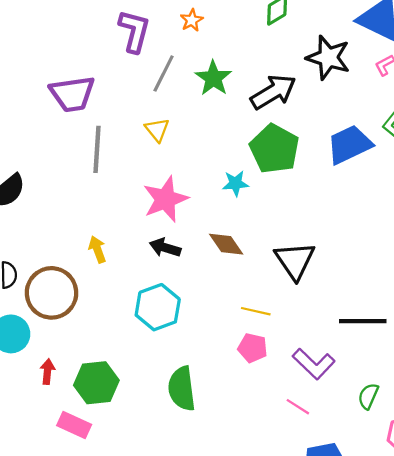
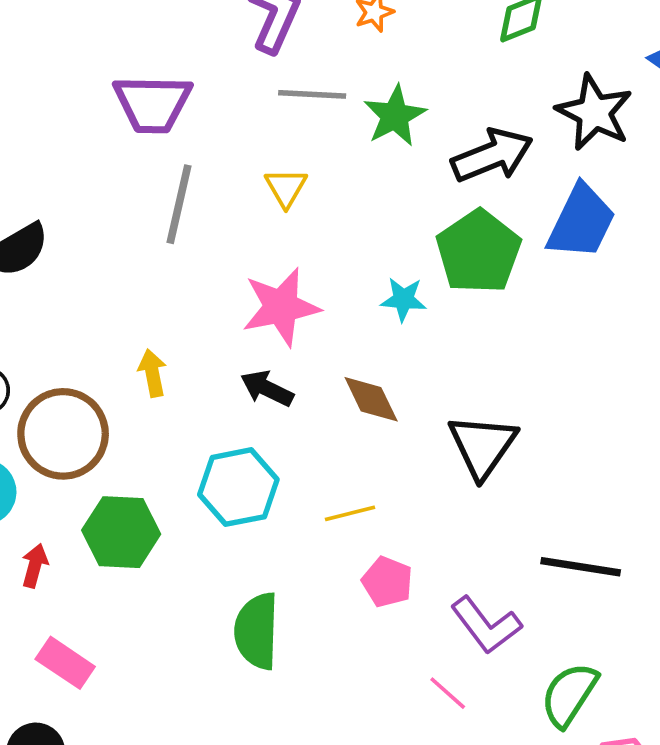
gray line: (164, 74) -> (312, 94), turned 57
blue trapezoid: (349, 145) -> (581, 222), moved, turned 132
yellow line: (256, 311) -> (350, 513), moved, turned -36
green hexagon: (96, 383) -> (121, 532), moved
green semicircle: (368, 396) -> (569, 695), size x1.5

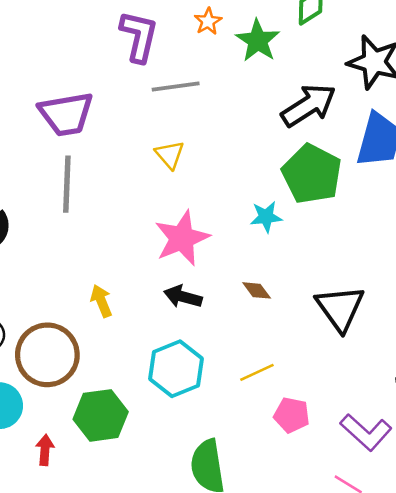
green star: (395, 116) -> (258, 41), moved
gray line: (179, 204) -> (67, 184), moved
brown diamond: (371, 399) -> (257, 290), size x0.7

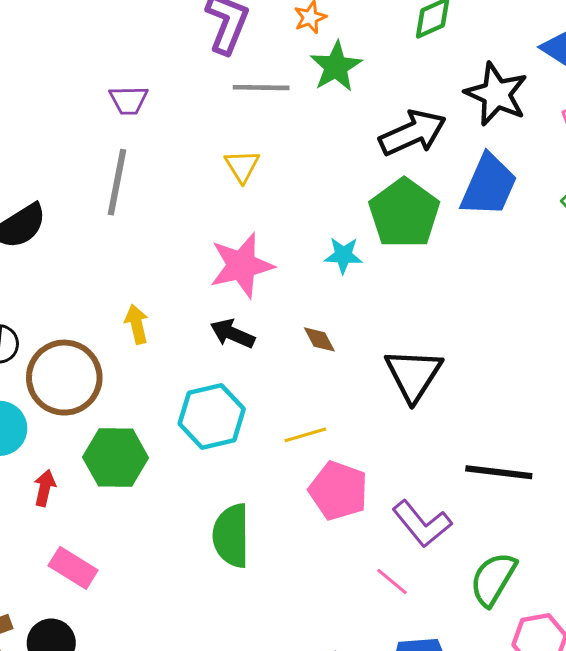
green star: (258, 41) -> (336, 67), moved
purple trapezoid: (66, 114) -> (129, 100), size x0.6
pink pentagon: (292, 415) -> (338, 491), size x1.4

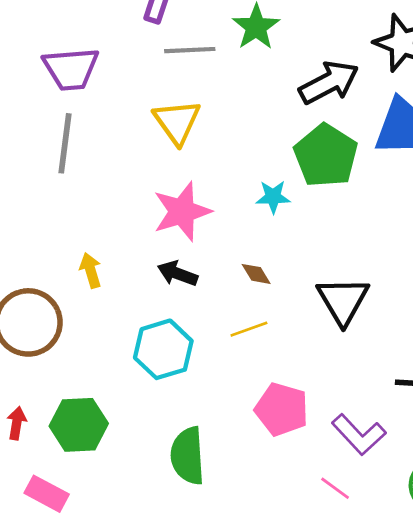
purple trapezoid: (129, 100) -> (71, 69), size x1.6
yellow triangle: (242, 166) -> (177, 122), size x1.5
yellow line: (305, 435) -> (249, 329), moved
green hexagon: (116, 458) -> (79, 425), moved

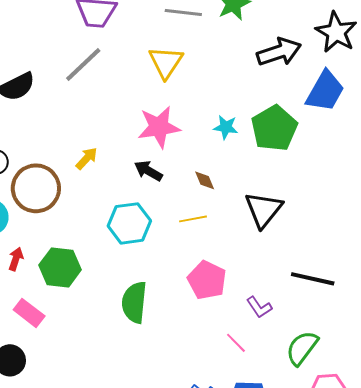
gray line: (65, 143) -> (83, 64), turned 30
green pentagon: (326, 156) -> (274, 128), moved
yellow arrow: (91, 270) -> (87, 158), turned 50
purple L-shape: (359, 435) -> (259, 307), size x0.7

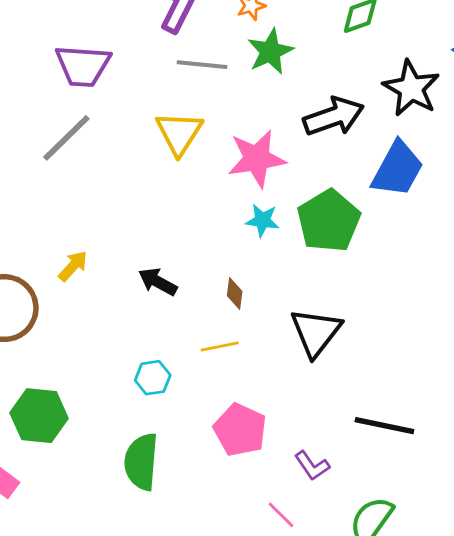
pink star: (159, 127) -> (257, 159), moved
brown diamond: (205, 180) -> (235, 294), turned 30
cyan hexagon: (129, 223) -> (153, 378), moved, size x0.6

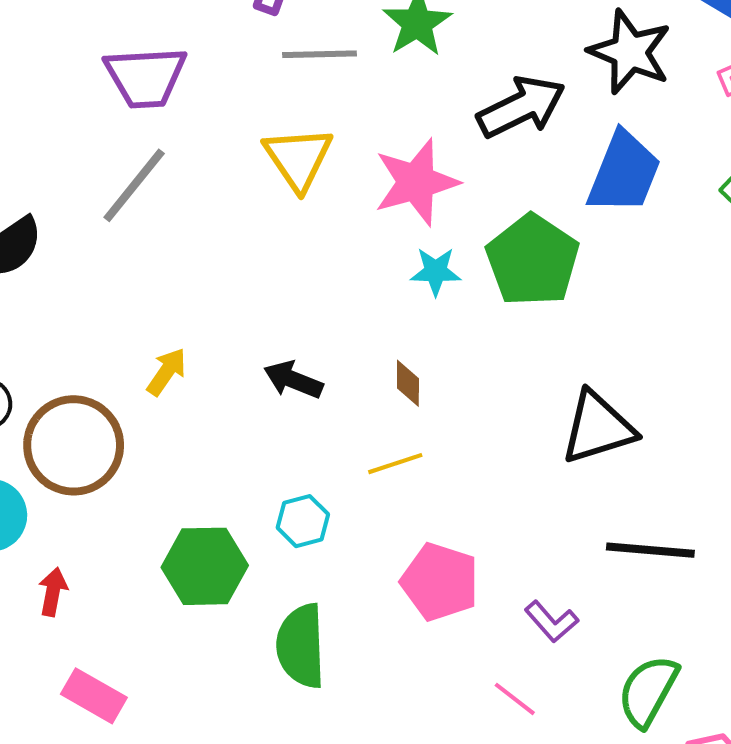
black triangle: (316, 332) -> (598, 428), moved, turned 42
green hexagon: (39, 416) -> (205, 566), moved

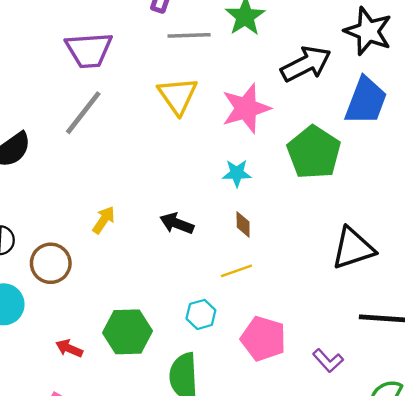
cyan star: (436, 271) -> (237, 173), moved
brown circle: (74, 445) -> (51, 263), size x0.7
cyan hexagon: (303, 521) -> (201, 314), moved
red arrow: (53, 592) -> (69, 348), moved, turned -76

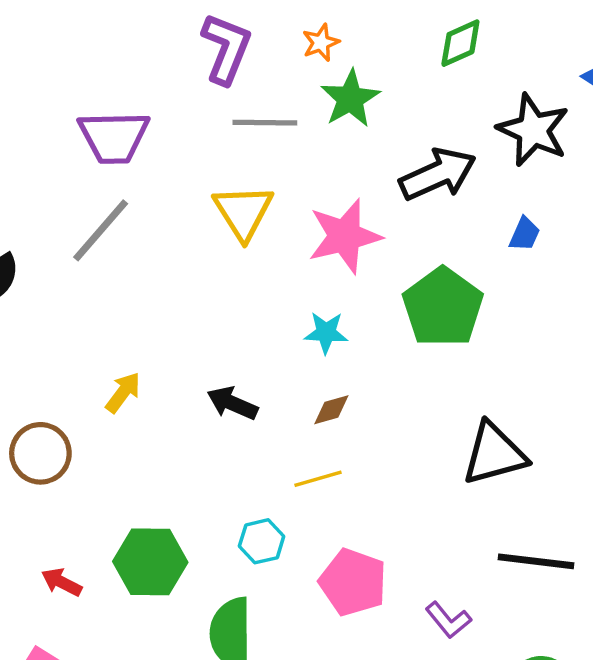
blue trapezoid: (366, 101) -> (525, 234), size x0.5
brown diamond: (243, 224) -> (331, 410), turned 72

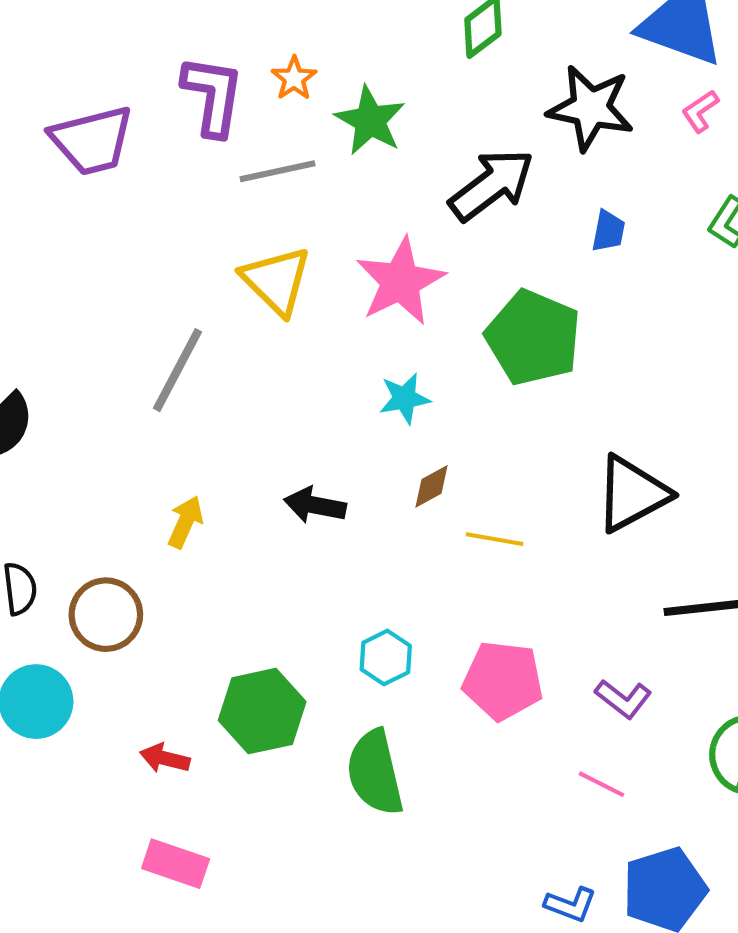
orange star: (321, 43) -> (294, 78), moved
purple trapezoid: (114, 137) -> (92, 140), moved
gray line: (101, 230) -> (178, 370), moved
yellow line: (318, 479) -> (495, 539), moved, turned 39

